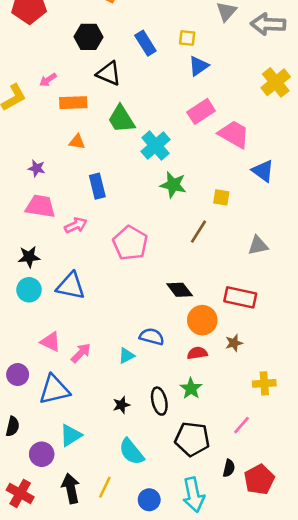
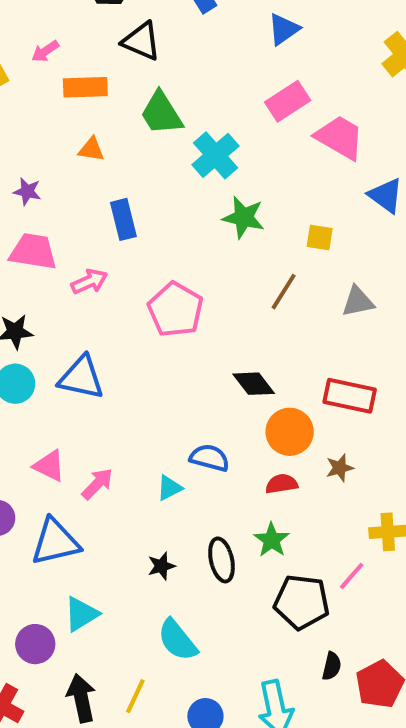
gray triangle: (258, 246) -> (358, 302), moved
pink line: (242, 425) -> (352, 576), moved
black pentagon: (192, 439) -> (302, 602), moved

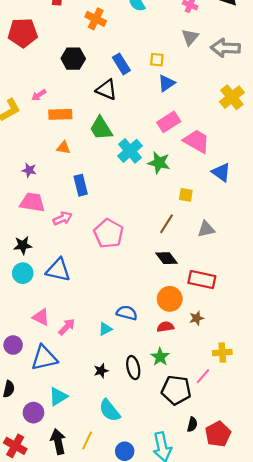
black triangle: (141, 41) -> (106, 90), moved
green star: (244, 217) -> (159, 163), moved
black diamond: (254, 384) -> (166, 258), moved

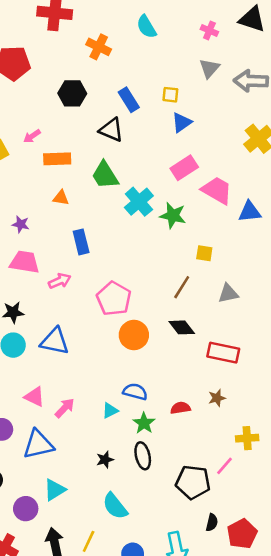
blue triangle: (221, 172) -> (250, 212), moved, turned -42
orange circle: (170, 299) -> (134, 335), moved
green star: (160, 357) -> (144, 423), moved

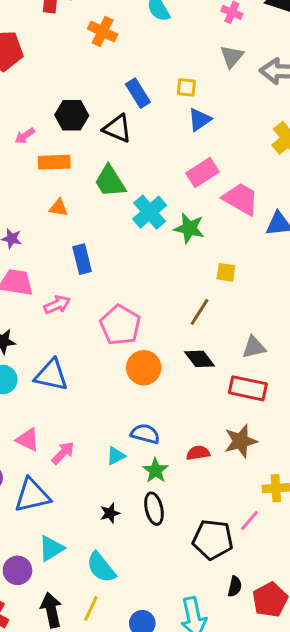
black hexagon: (72, 93) -> (72, 115), moved
gray triangle: (228, 293) -> (254, 347), moved
brown star: (217, 398) -> (241, 441), size x1.6
cyan semicircle: (115, 506) -> (101, 567), moved

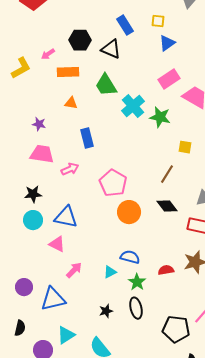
pink triangle: (28, 440) -> (57, 244), moved

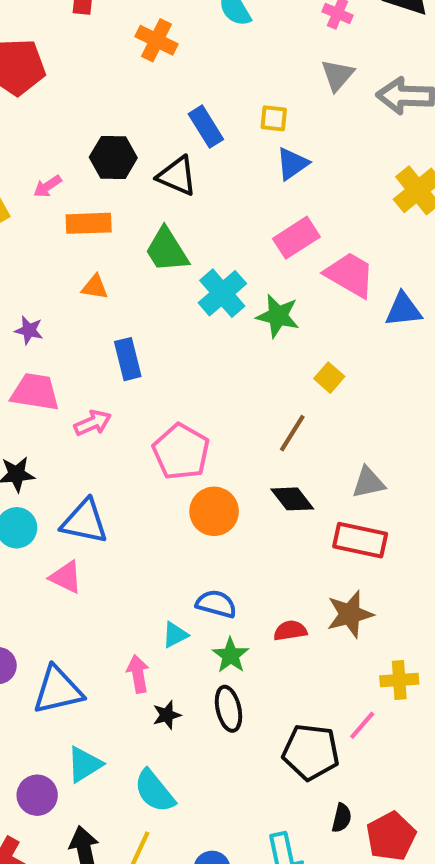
yellow square: (185, 147) -> (329, 378), turned 32
pink arrow: (74, 270) -> (138, 674), moved, turned -54

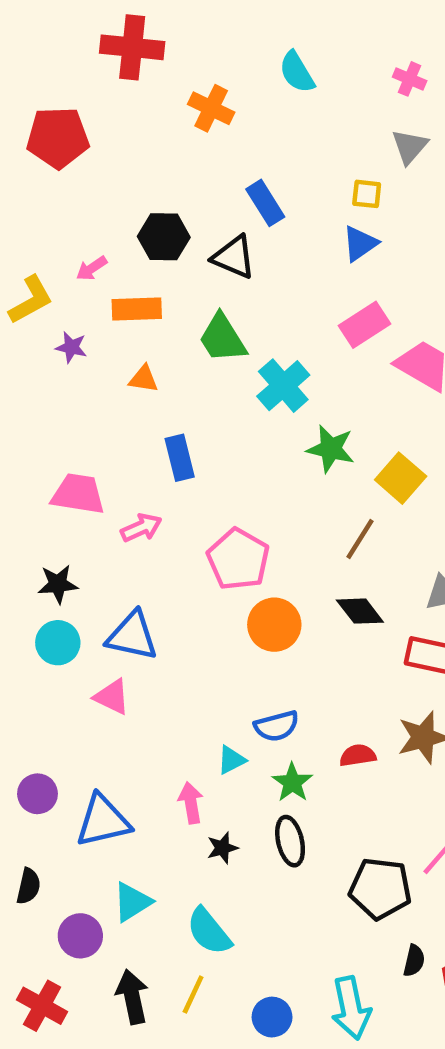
yellow square: (274, 118) -> (367, 194), moved
green star: (278, 316) -> (331, 449), moved
purple star: (29, 330) -> (71, 347), moved
yellow square: (329, 378) -> (401, 478), size x1.5
blue semicircle: (216, 604) -> (277, 726), turned 150

